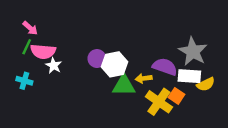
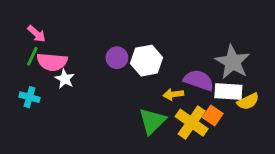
purple circle: (97, 59) -> (117, 58), moved
white hexagon: (114, 64) -> (147, 61), moved
green triangle: (124, 85) -> (152, 121), moved, turned -45

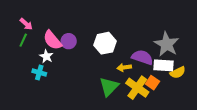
purple circle: (117, 58) -> (69, 41), moved
pink semicircle: (52, 62) -> (52, 40), moved, turned 45
cyan cross: (29, 97) -> (39, 72), moved

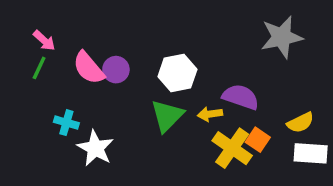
gray star: (167, 44) -> (282, 37), moved, turned 30
white star: (46, 56) -> (95, 148), moved, size x1.5
white rectangle: (164, 65) -> (311, 153), moved
green triangle: (109, 87) -> (167, 116), moved

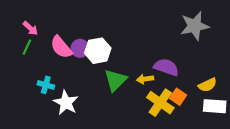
white hexagon: (177, 73) -> (98, 51), moved

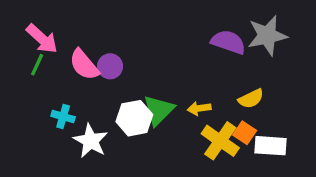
pink arrow: (30, 28) -> (42, 39), size x1.5
white hexagon: (98, 51) -> (134, 118), moved
purple semicircle: (166, 67) -> (228, 42), moved
yellow semicircle: (208, 85) -> (251, 99), moved
white rectangle: (215, 106) -> (270, 146), moved

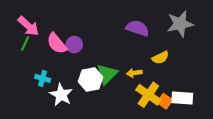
purple semicircle: (228, 42) -> (137, 28), moved
yellow semicircle: (251, 99) -> (160, 58), moved
orange square: (245, 133) -> (165, 101), moved

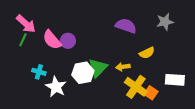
gray star: (180, 24) -> (165, 22), size x0.7
white rectangle: (182, 98) -> (175, 80), moved

